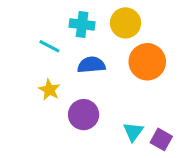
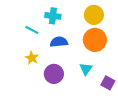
yellow circle: (126, 23) -> (94, 15), moved
cyan triangle: (133, 132) -> (86, 69), moved
purple square: (161, 139) -> (108, 83), moved

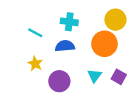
yellow circle: (94, 15) -> (115, 20), moved
cyan cross: (53, 16) -> (69, 22), moved
purple square: (108, 83) -> (119, 77), moved

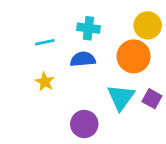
cyan line: (35, 33) -> (45, 42), turned -40
cyan triangle: (95, 76) -> (121, 97), size x1.5
purple circle: (59, 81) -> (84, 124), moved

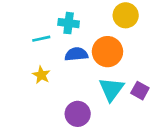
yellow circle: (148, 25) -> (126, 15), moved
cyan cross: (88, 28) -> (69, 23), moved
orange circle: (134, 56) -> (107, 52), moved

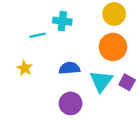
orange circle: (107, 52) -> (113, 47), moved
blue semicircle: (76, 54) -> (69, 68), moved
yellow star: (41, 75) -> (25, 68), moved

